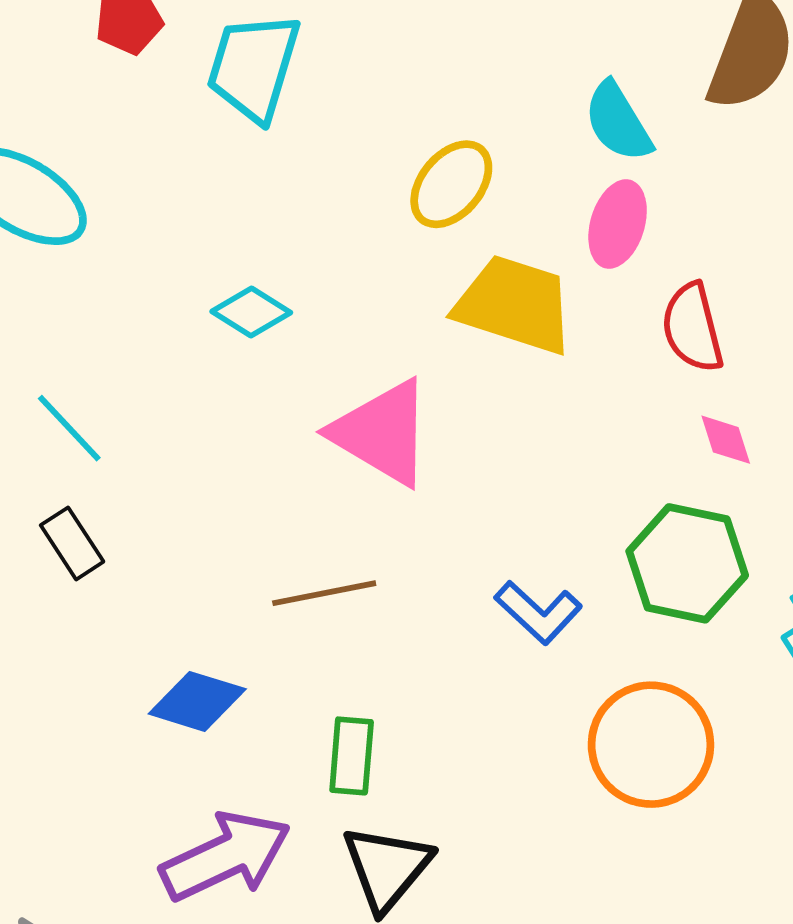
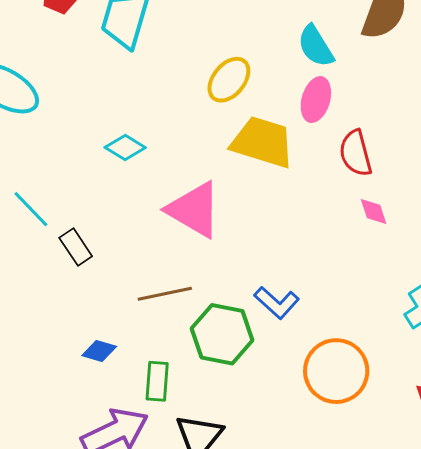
black rectangle: (72, 543) -> (76, 247), moved
green hexagon: (687, 563) -> (222, 334), moved
blue diamond: (197, 701) -> (99, 351), size x0.7
green rectangle: (352, 756) -> (157, 381), moved

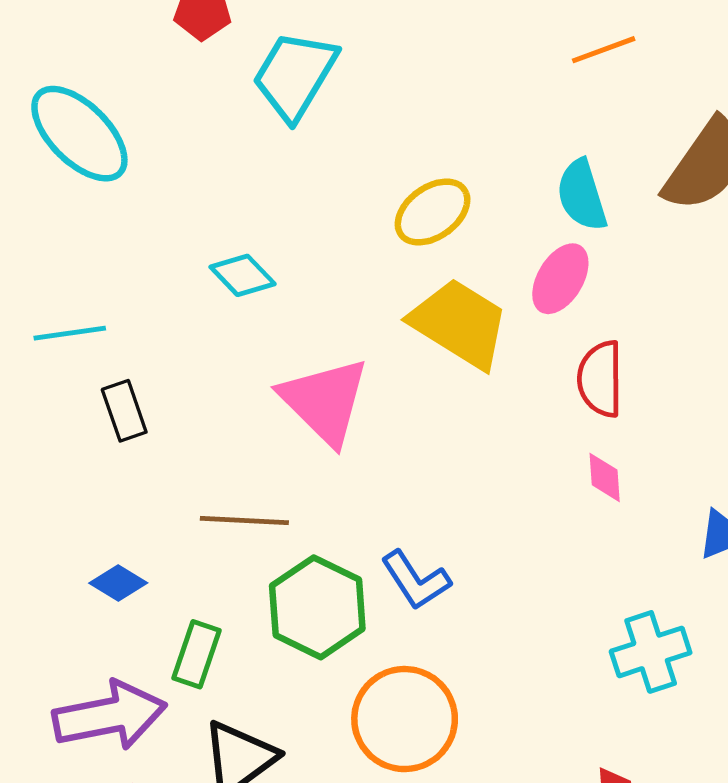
cyan line: (31, 209) -> (70, 333), turned -69
orange circle: (336, 371) -> (405, 719), moved

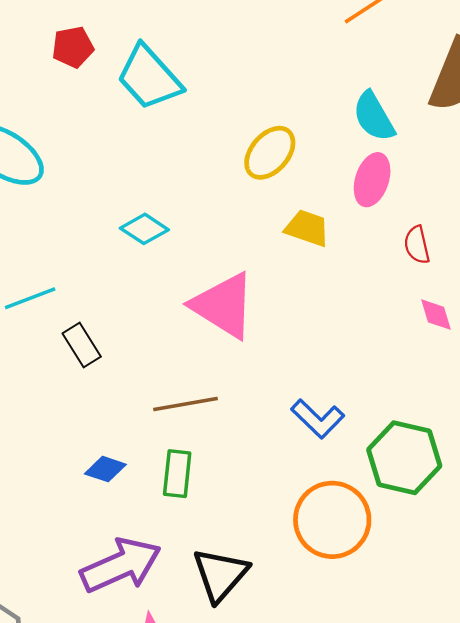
cyan trapezoid: (295, 75) -> (149, 77), turned -60
yellow trapezoid: (459, 323) -> (307, 228), size x0.6
red semicircle: (600, 379) -> (417, 245), size x0.7
green hexagon: (317, 607) -> (404, 458), moved
green rectangle: (196, 654) -> (177, 474), moved

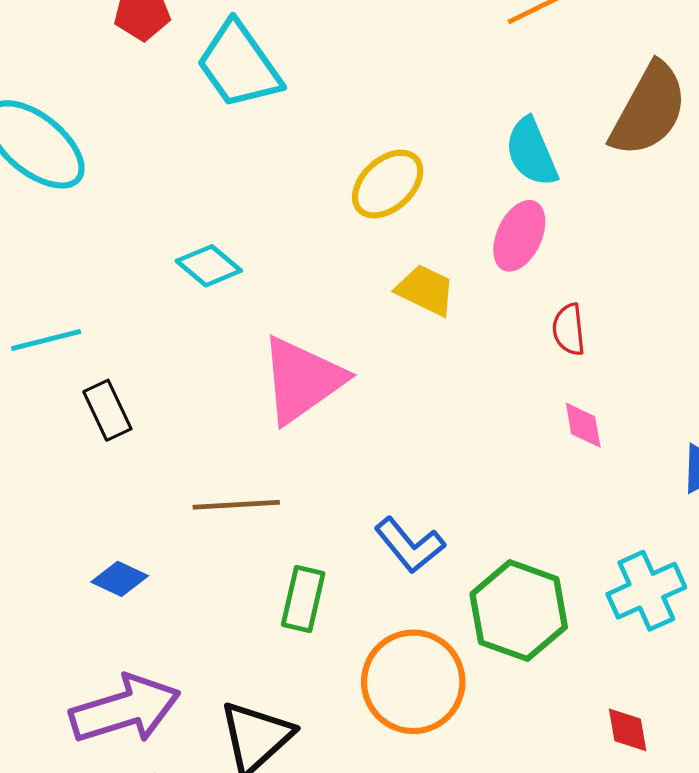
pink triangle: (223, 305) -> (302, 380), turned 46
green rectangle: (177, 474) -> (303, 599), moved

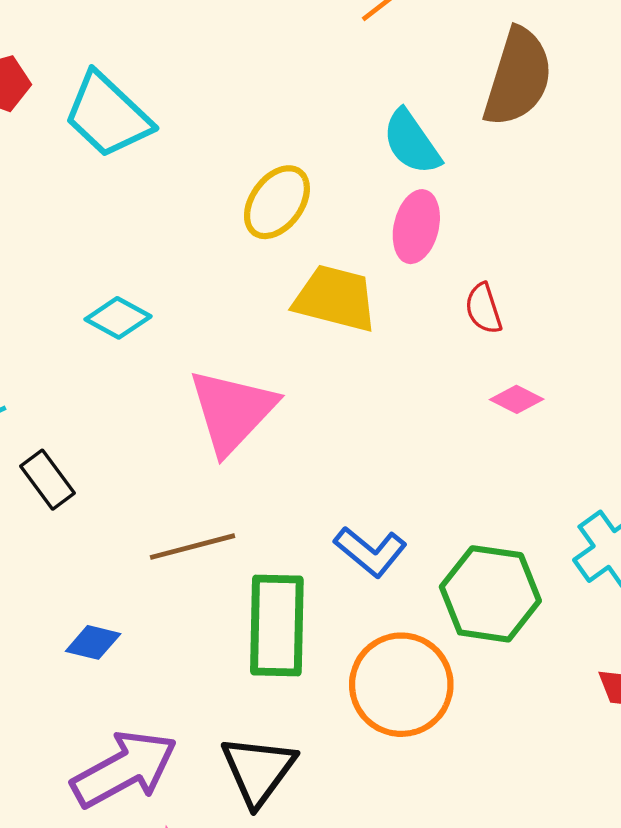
yellow trapezoid: (426, 290) -> (335, 298), size x1.4
pink diamond: (583, 425) -> (517, 399), turned -42
green rectangle: (303, 599) -> (277, 625), size x1.6

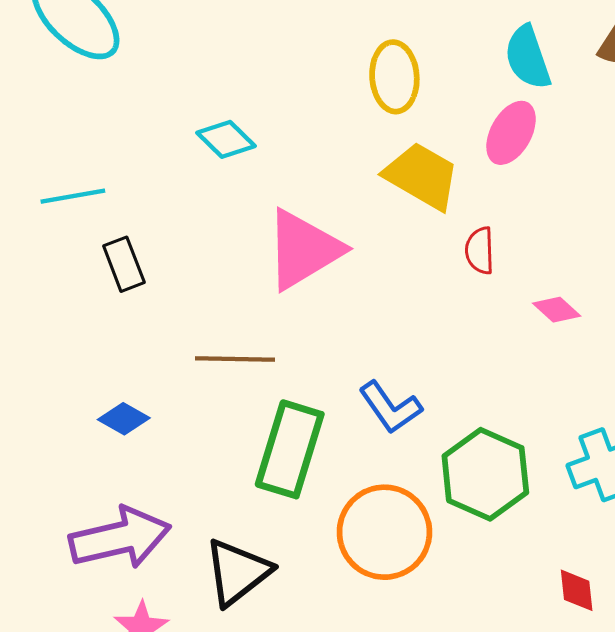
yellow ellipse: (277, 202) -> (394, 77), turned -56
red semicircle: (483, 308) -> (480, 251), moved

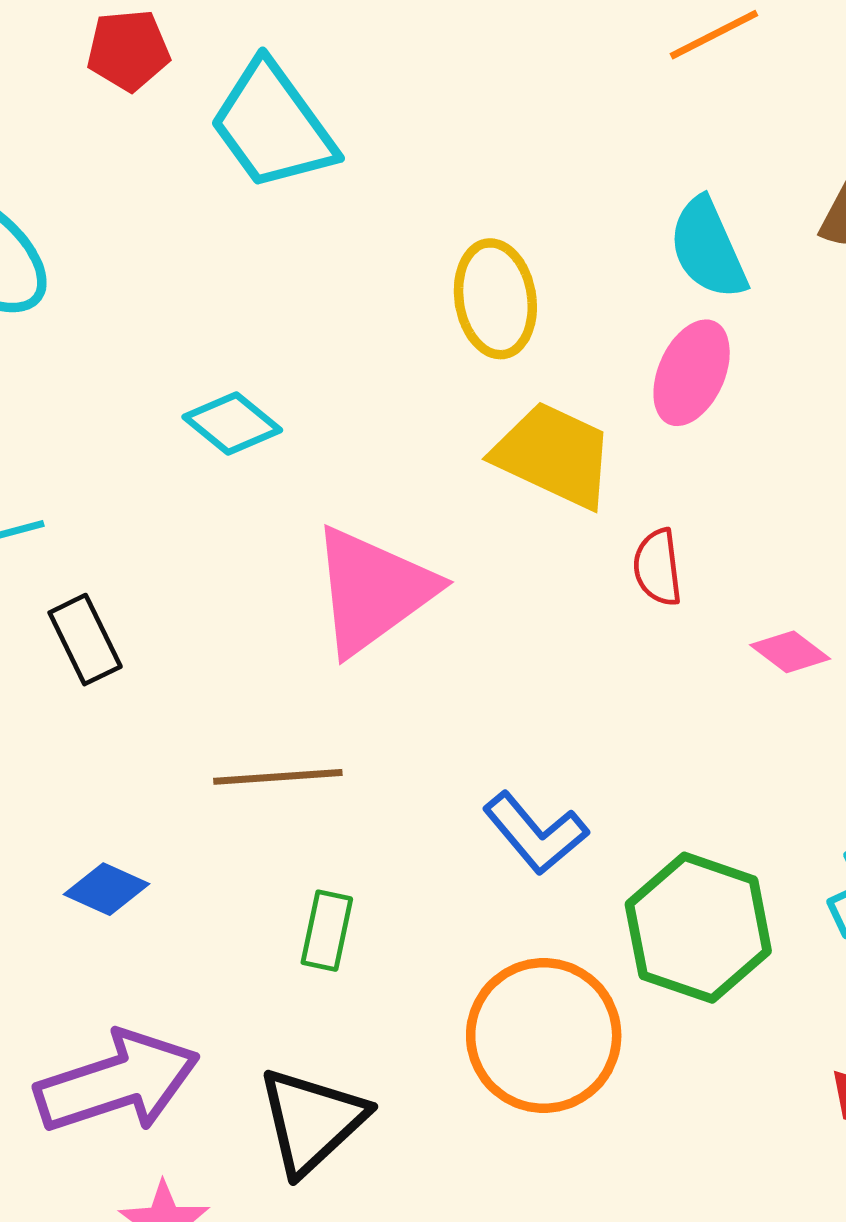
green rectangle: (290, 449) -> (327, 931), moved, size x0.5

